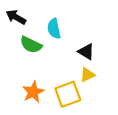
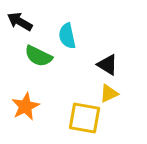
orange star: (33, 92) -> (25, 106), moved
yellow square: (68, 94) -> (84, 118), turned 30

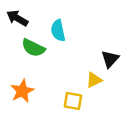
black triangle: (107, 65) -> (110, 59), moved, turned 42
yellow square: (84, 118) -> (73, 101), size x0.7

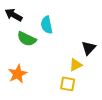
yellow square: (73, 101) -> (68, 84), moved

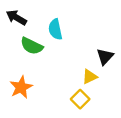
yellow square: (68, 84) -> (80, 99), turned 35

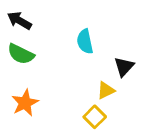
cyan semicircle: (55, 29) -> (85, 42), moved
green semicircle: (32, 46) -> (21, 54), moved

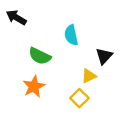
green semicircle: (21, 54) -> (40, 56), moved
orange star: (25, 103) -> (34, 86), moved

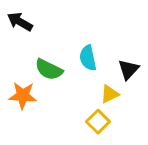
cyan semicircle: (71, 35) -> (88, 58), moved
orange star: (34, 86) -> (23, 96), moved, turned 30

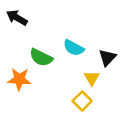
cyan semicircle: (88, 58) -> (74, 48), turned -50
yellow triangle: (110, 94) -> (92, 78), turned -35

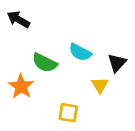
orange star: (19, 79) -> (21, 86), turned 30
yellow square: (82, 101) -> (68, 113), moved, turned -36

